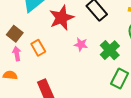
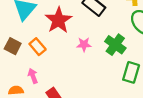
orange rectangle: (38, 48) -> (38, 47), moved
pink arrow: (17, 54) -> (33, 76), moved

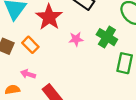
pink arrow: (33, 76) -> (28, 74), turned -48

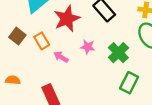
pink arrow: (28, 74) -> (61, 57), moved

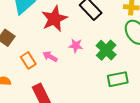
orange rectangle: (42, 41) -> (28, 60), moved
green rectangle: (129, 83) -> (118, 79), turned 54

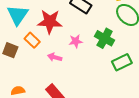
red star: (54, 19) -> (50, 22), turned -30
orange rectangle: (28, 60) -> (32, 40), moved

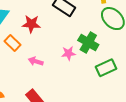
red star: (50, 22) -> (31, 24), size x0.7
pink star: (76, 41) -> (68, 53), moved

